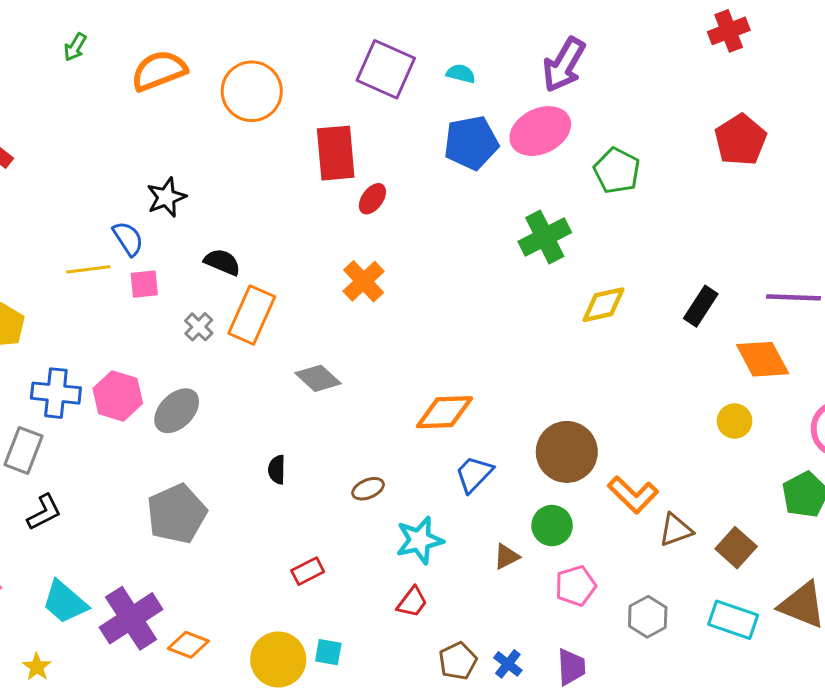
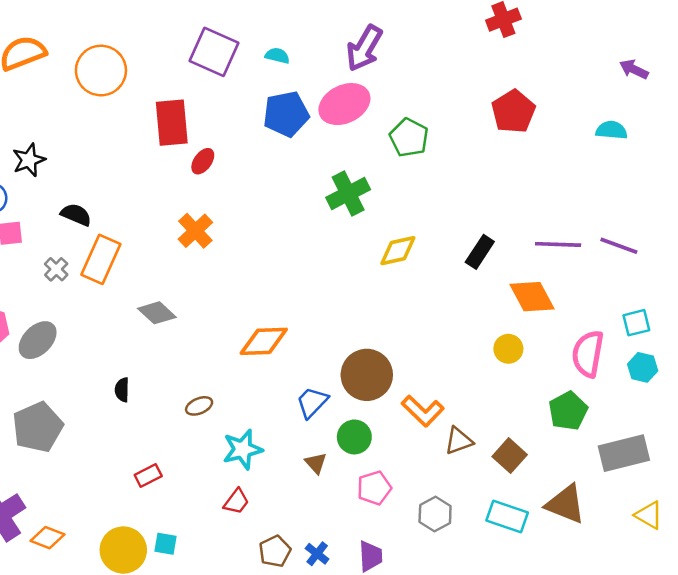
blue trapezoid: (474, 474) -> (312, 402), moved
brown triangle: (506, 556) -> (316, 463), turned -45

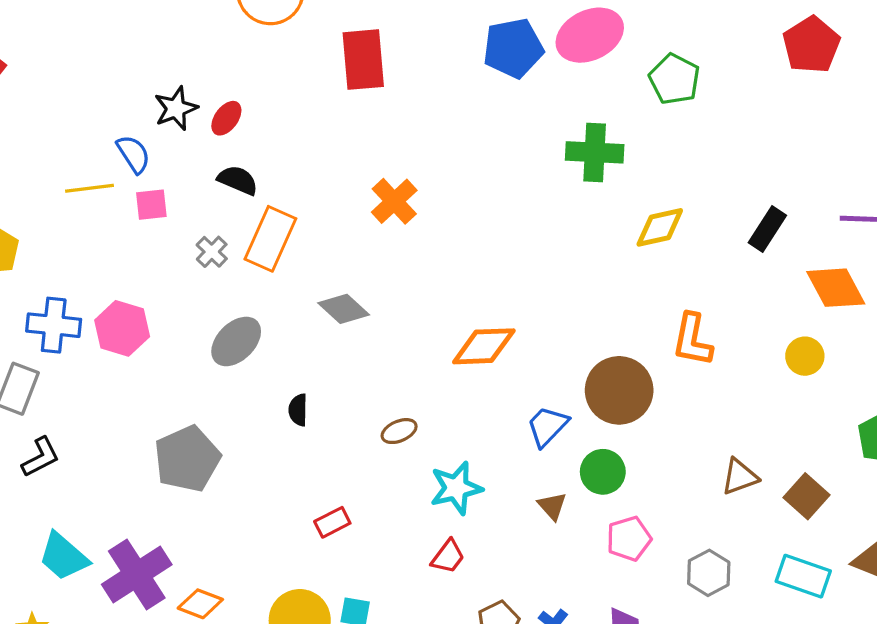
red ellipse: (203, 161) -> (226, 118), moved
green cross: (348, 194) -> (595, 152), turned 30
gray ellipse: (38, 340) -> (236, 341), moved
orange L-shape: (423, 411) -> (692, 340), moved, turned 57

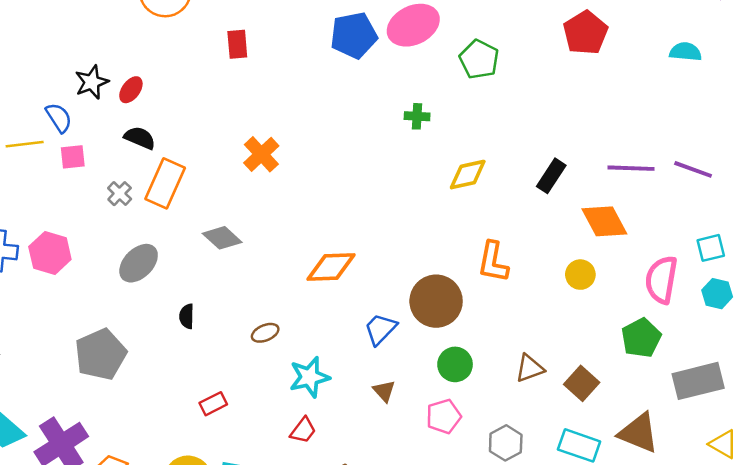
red rectangle: (363, 60) -> (237, 44), size x0.6
green cross: (595, 152) -> (417, 116), size x0.6
green circle: (603, 472) -> (455, 364), moved

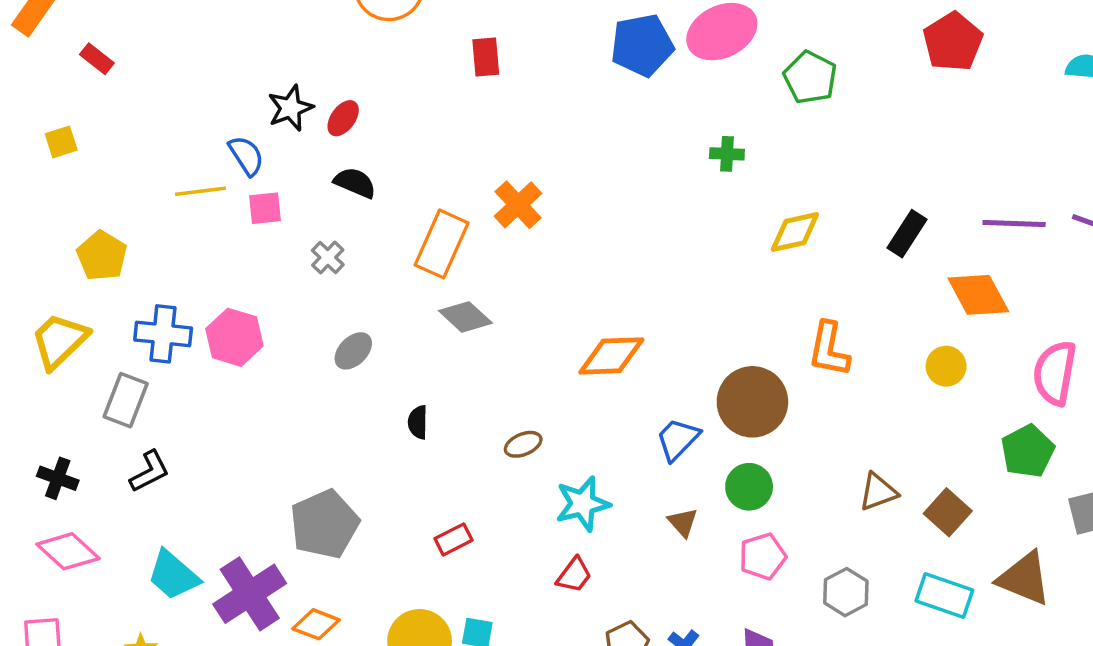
orange rectangle: (165, 183) -> (442, 244), moved
gray ellipse: (139, 263) -> (353, 351), size x0.7
gray pentagon: (101, 354) -> (324, 524), moved
green circle: (455, 364) -> (749, 487), moved

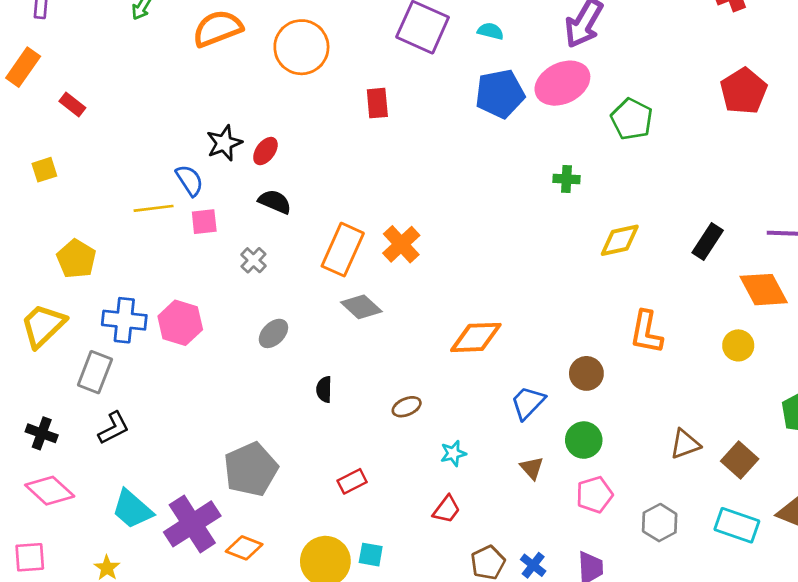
orange cross: (518, 205) -> (401, 244), moved
brown circle: (752, 402) -> (586, 373), size x0.6
cyan star: (583, 504) -> (453, 453), size x0.6

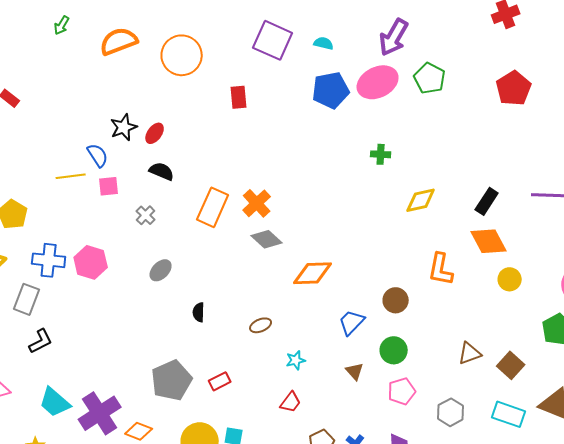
green pentagon: (632, 119) -> (430, 78), moved
orange diamond: (764, 290) -> (489, 241), moved
gray diamond: (361, 307) -> (267, 239), moved
gray pentagon: (251, 469) -> (172, 380), moved

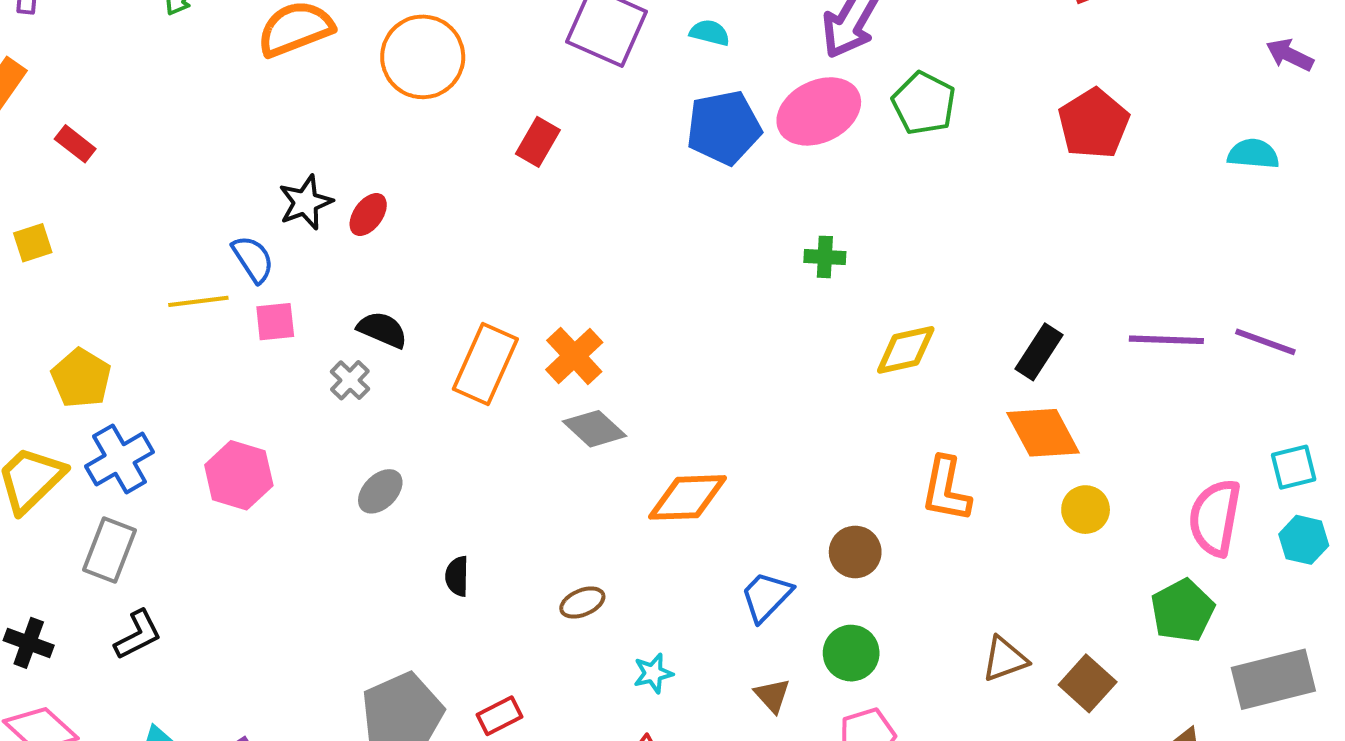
red rectangle: (239, 97) -> (538, 142), turned 35
black semicircle: (162, 171) -> (382, 330), moved
blue cross: (49, 260) -> (120, 459), moved, turned -36

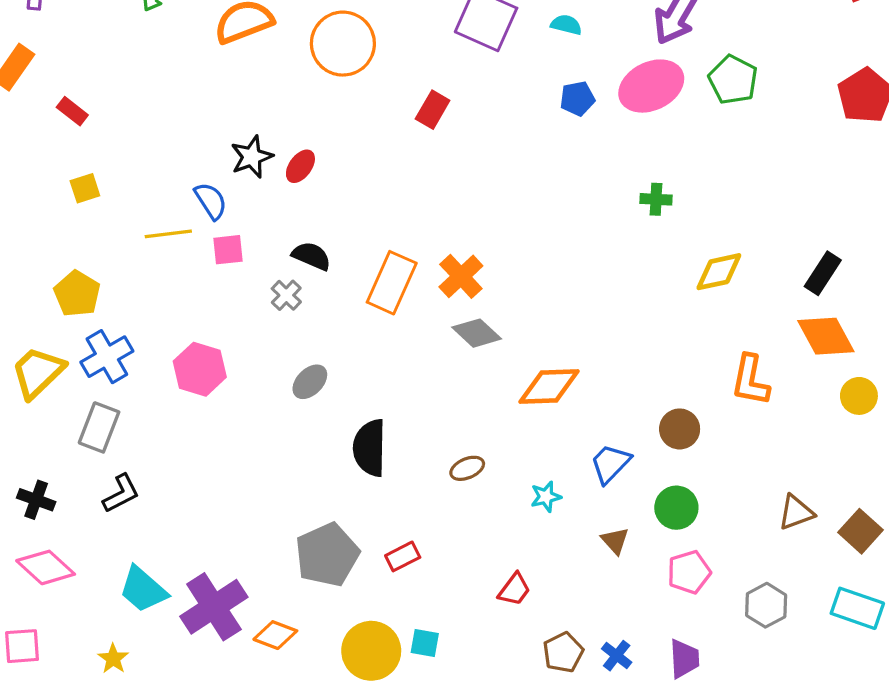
blue pentagon: (724, 128) -> (577, 99), size x0.6
yellow square: (33, 243) -> (85, 188), moved
black semicircle: (457, 576) -> (370, 448), size x1.8
cyan star: (653, 673) -> (546, 497), moved

